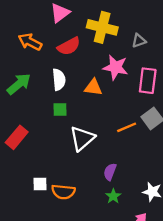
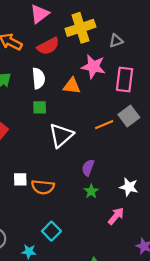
yellow cross: (102, 27) -> (80, 28), turned -32

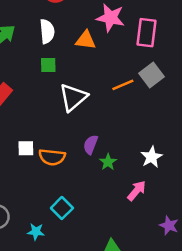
purple semicircle: (88, 168) -> (91, 145), moved
white star: (129, 187) -> (152, 157), turned 30

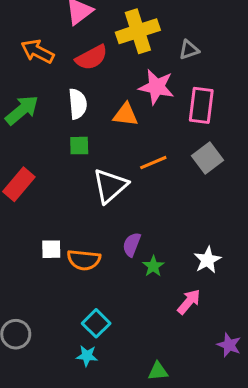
orange line: (123, 85) -> (153, 163), moved
cyan star: (36, 232) -> (87, 356), moved

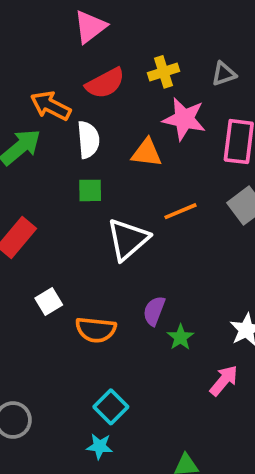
yellow cross: (138, 31) -> (164, 72), moved, size x0.6
orange arrow: (37, 51) -> (51, 106), moved
white square: (51, 249) -> (49, 301), moved, turned -30

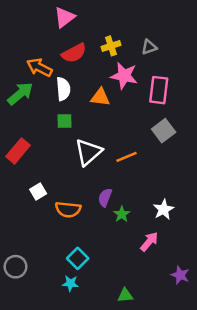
orange line: (180, 211) -> (127, 157), moved

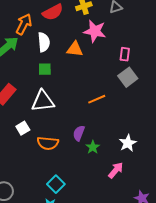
orange arrow: (39, 67) -> (24, 24), turned 90
pink rectangle: (159, 90) -> (125, 54), moved, size x0.6
white triangle: (88, 152) -> (43, 101), moved, turned 35

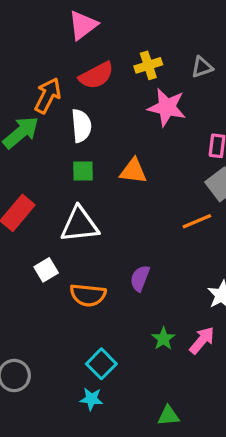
orange triangle: (75, 49) -> (133, 171), moved
orange line: (97, 99) -> (197, 221), moved
green star: (93, 147) -> (163, 339), moved

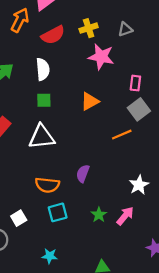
orange arrow: (48, 96) -> (20, 20), moved
orange triangle: (133, 171) -> (90, 101), moved, turned -36
white square: (46, 270) -> (19, 218), moved
cyan square: (101, 364) -> (58, 212), moved, turned 30

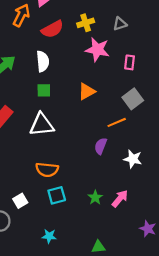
pink rectangle: (135, 83) -> (130, 62), moved
purple semicircle: (83, 173) -> (101, 146), moved
white star: (139, 185) -> (133, 159), moved, turned -30

